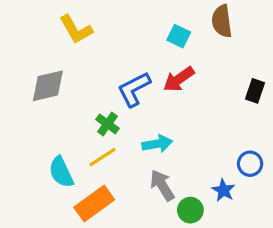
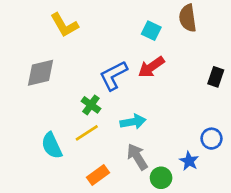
orange rectangle: (94, 203) -> (98, 175), moved, size x0.7

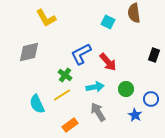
red arrow: (151, 67) -> (108, 62), moved, turned -96
green circle: (161, 178) -> (126, 89), moved

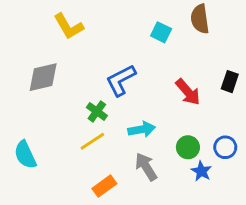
red arrow: (108, 62) -> (188, 92), moved
green circle: (126, 89) -> (188, 147), moved
cyan semicircle: (37, 104) -> (25, 155), moved

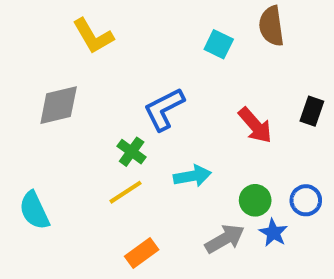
gray arrow: (146, 167) -> (225, 239), moved, turned 92

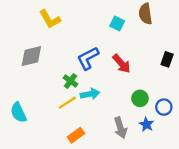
red arrow: (255, 125) -> (122, 64), moved
cyan arrow: (192, 176) -> (90, 94), moved
green circle: (255, 200) -> (140, 98), moved
gray arrow: (225, 239) -> (120, 128), turned 102

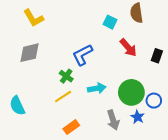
yellow L-shape: (50, 19) -> (34, 18), moved
red arrow: (122, 64) -> (128, 48), moved
cyan arrow: (90, 94) -> (97, 88), moved
green circle: (140, 98) -> (131, 92), size x1.6

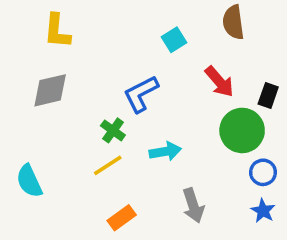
yellow L-shape: (34, 18) -> (57, 31), turned 35
cyan square: (110, 22) -> (174, 40), moved, turned 32
green circle: (131, 92) -> (242, 130), moved
blue star: (138, 117) -> (263, 211), moved

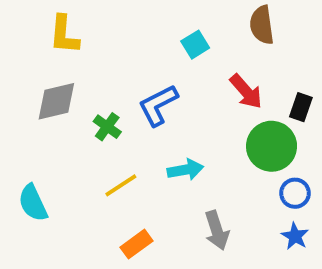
green cross: (113, 130) -> (107, 127), moved

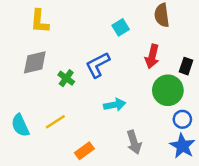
red arrow: (246, 91) -> (152, 56), turned 55
yellow line: (121, 185) -> (55, 122), moved
blue star: (295, 236) -> (182, 146), size x1.5

